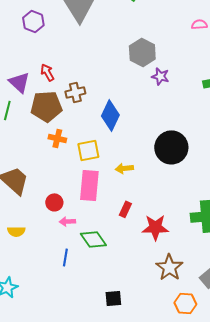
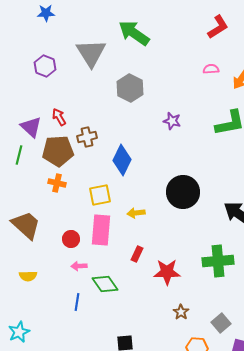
gray hexagon: (142, 52) -> (130, 88), moved
orange cross: (57, 138) -> (57, 183), moved
red circle: (54, 202) -> (71, 239), moved
brown star: (169, 267) -> (181, 312), size x0.6

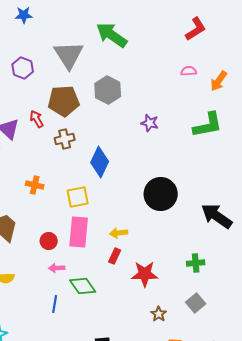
brown pentagon: (58, 151) -> (64, 101), moved
yellow arrow: (136, 213) -> (119, 233), moved
green cross: (218, 261) -> (196, 263), size x0.6
gray square: (221, 323) -> (196, 303), moved

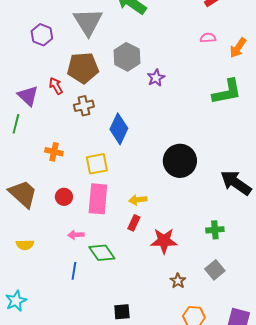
purple star: (150, 123) -> (156, 78), moved, turned 30
red circle: (49, 241) -> (64, 197), moved

